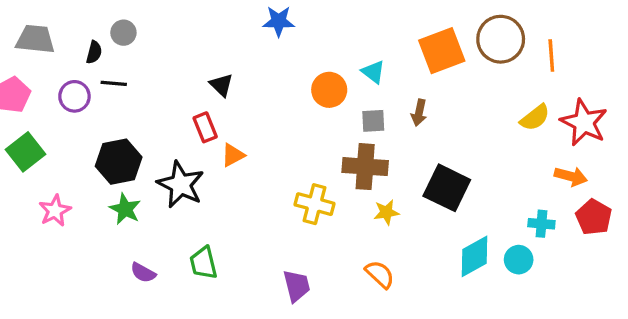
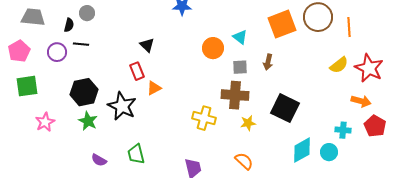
green square: (26, 152) -> (27, 86), turned 30

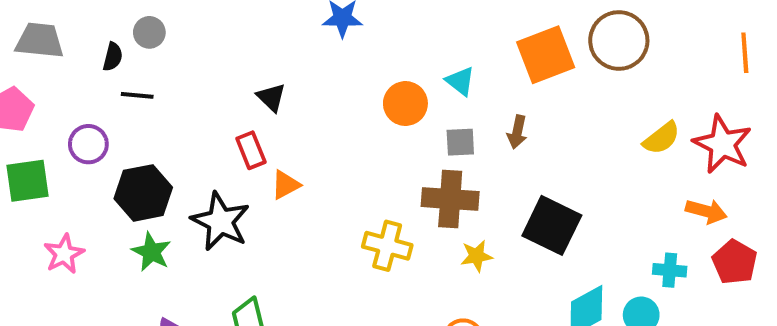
orange line: (349, 27) -> (745, 53), moved
purple circle: (57, 52) -> (88, 144), moved

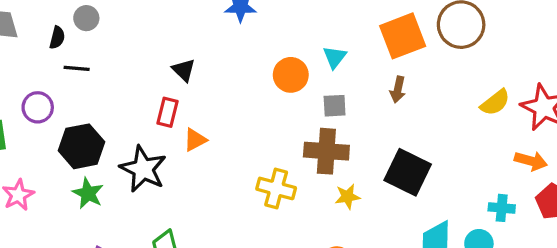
cyan triangle: (460, 81) -> (335, 57), turned 30
brown arrow: (517, 132) -> (398, 89), moved
red rectangle: (251, 150) -> (167, 112), turned 36

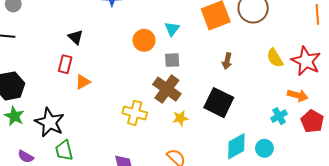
brown arrow: (398, 89) -> (227, 61), moved
yellow semicircle: (495, 102) -> (275, 58), turned 96
brown cross: (326, 151) -> (167, 89), turned 32
black star: (143, 169) -> (50, 122), moved
cyan cross: (502, 208) -> (279, 116), moved, turned -35

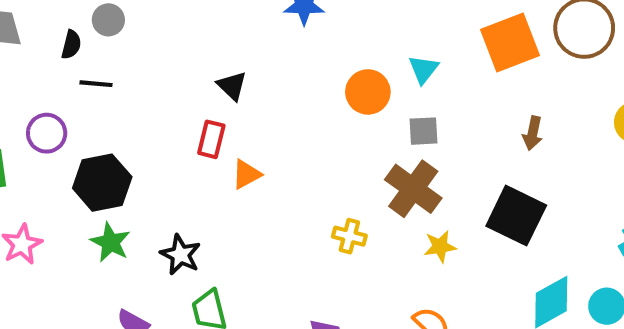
yellow cross: (135, 113) -> (349, 236), size x0.7
black star: (50, 122) -> (180, 255), size x0.7

